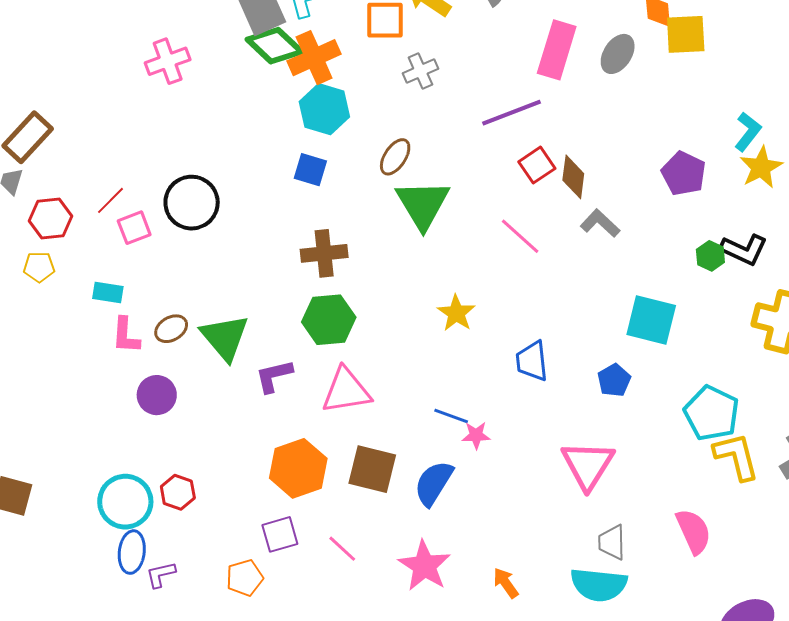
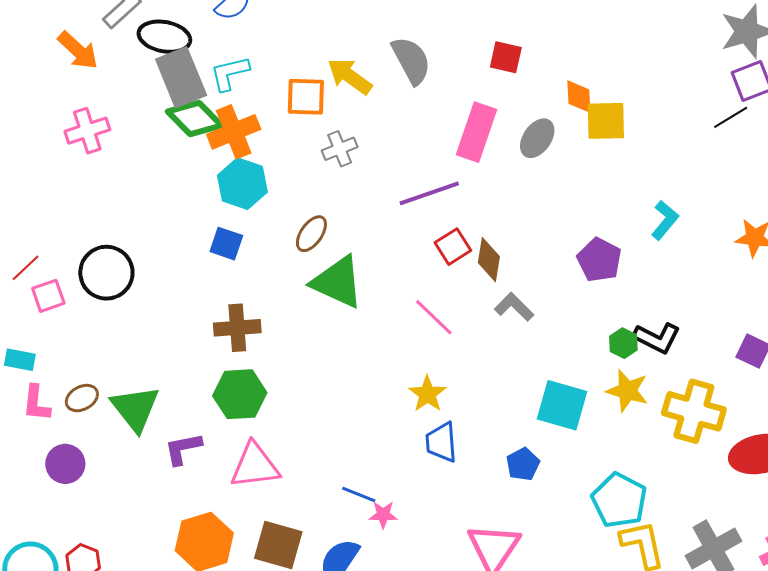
yellow star: (761, 167) -> (627, 391), moved, turned -30
green triangle: (423, 204) -> (337, 282), turned -36
yellow star: (456, 313) -> (427, 394), moved

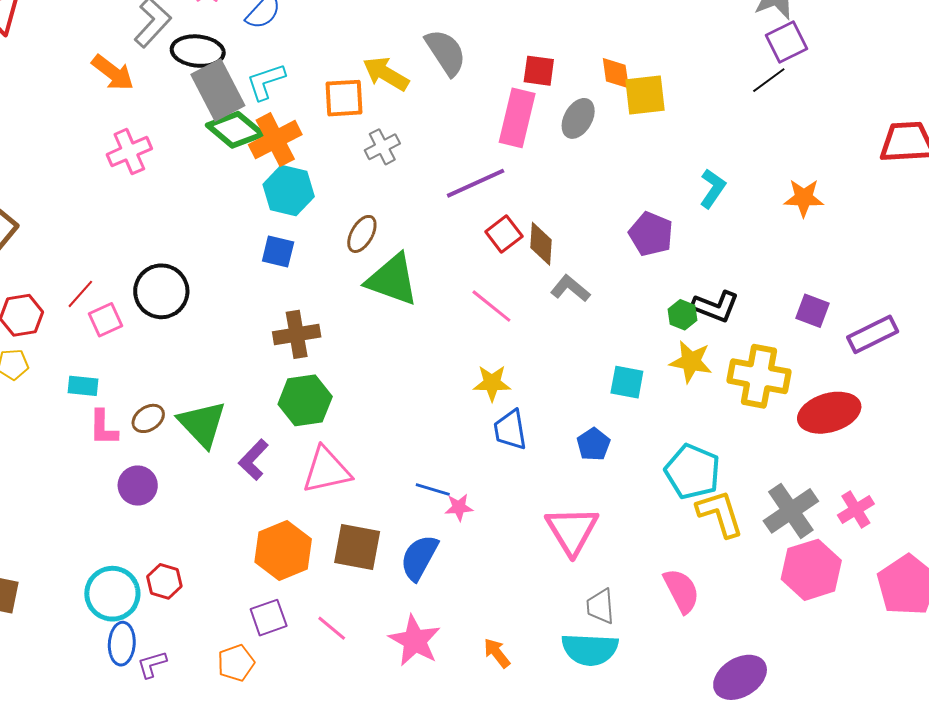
red square: (506, 57) -> (539, 71), moved
yellow star: (427, 394) -> (492, 383), turned -30
cyan square: (562, 405) -> (627, 382), size x0.7
purple L-shape: (183, 449) -> (253, 460), turned -30

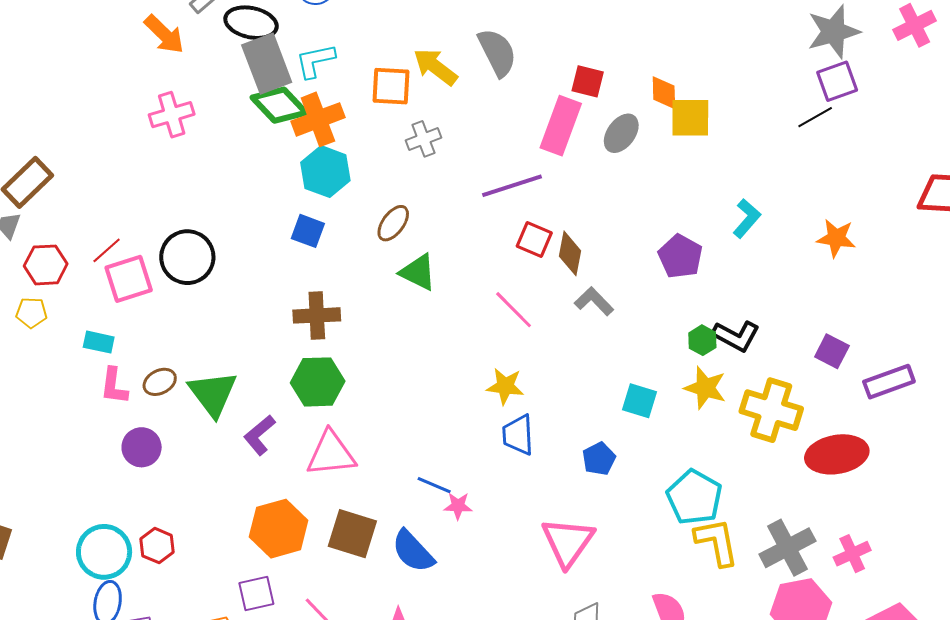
red square: (504, 234) -> (534, 239), turned -36
green triangle: (392, 280) -> (418, 272), size x0.7
pink square: (106, 320) -> (129, 279), size x1.4
blue semicircle: (419, 558) -> (413, 551), turned -78

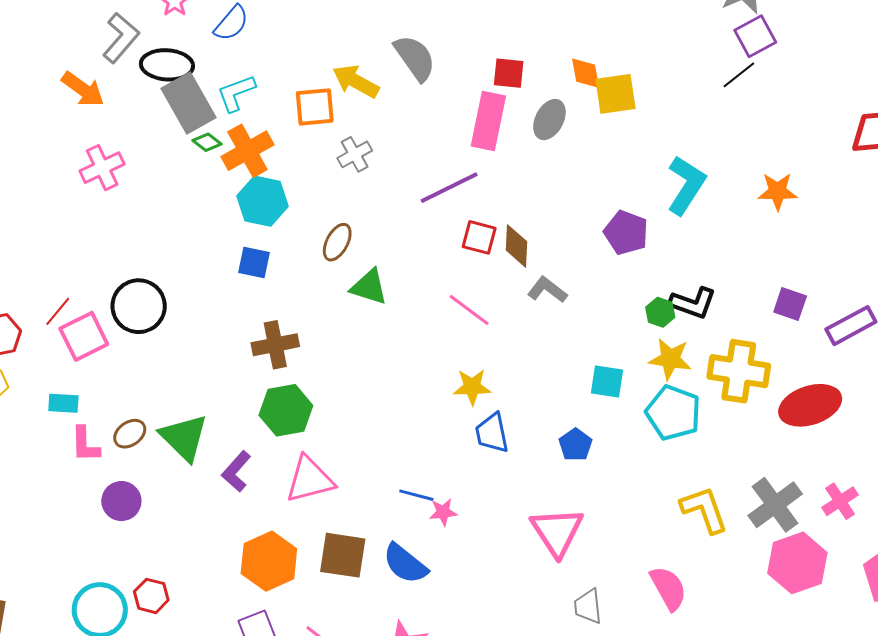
green diamond: (279, 105) -> (207, 142), size x0.5
cyan L-shape: (747, 218) -> (686, 185), size x1.5
cyan pentagon: (694, 497) -> (673, 413), moved

